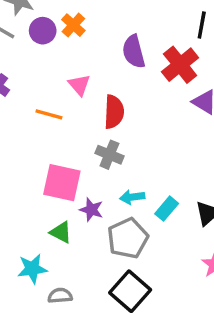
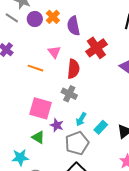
purple semicircle: (134, 52) -> (73, 26), moved
red cross: (180, 65) -> (96, 48), moved
cyan arrow: (132, 197) -> (81, 119), turned -56

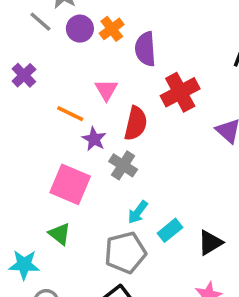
purple star: (57, 125) -> (94, 139), moved

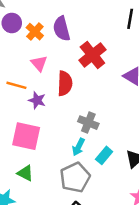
orange cross: (112, 29) -> (35, 32), moved
gray cross: (123, 165) -> (88, 123), moved

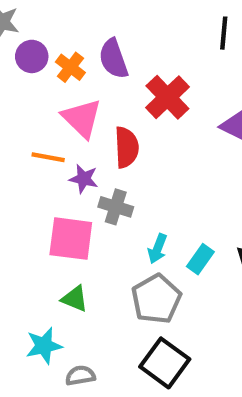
pink triangle: (39, 63) -> (82, 118), size x1.5
gray cross: (88, 123) -> (116, 207), moved

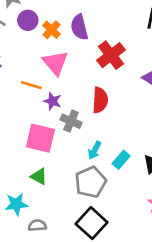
red semicircle: (126, 147) -> (100, 100), moved

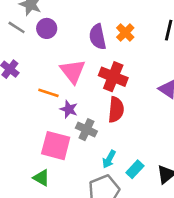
orange cross: (52, 30) -> (125, 33), moved
red cross: (111, 55) -> (113, 77), moved, turned -32
green triangle: (39, 176) -> (41, 178), moved

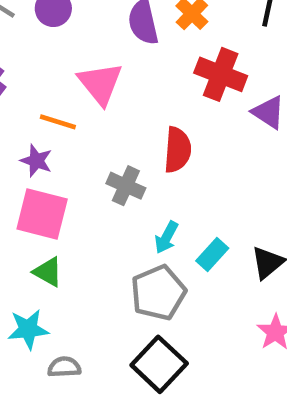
red cross: (113, 77) -> (221, 74), moved
purple star: (69, 109) -> (36, 161), moved
pink square: (56, 146) -> (42, 214), moved

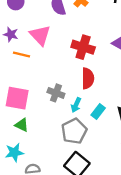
red cross: (221, 74) -> (83, 47), moved
red semicircle: (177, 150) -> (88, 78), moved
purple star: (36, 161) -> (11, 34), moved
gray cross: (126, 186) -> (56, 93), moved

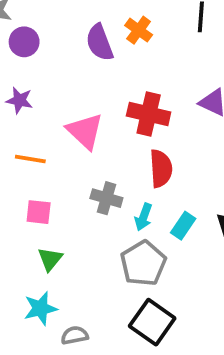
pink triangle: (40, 35) -> (85, 131), moved
orange line: (22, 54) -> (30, 159), moved
pink square: (17, 98) -> (39, 212), size x0.6
green triangle: (22, 125) -> (50, 259), turned 48

